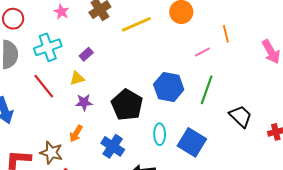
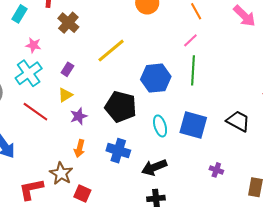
pink star: (61, 12) -> (33, 45), moved
yellow line: (136, 24) -> (111, 51), moved
pink line: (202, 52) -> (190, 40), moved
black trapezoid: (241, 116) -> (238, 121), moved
brown star: (51, 153) -> (61, 173), turned 30

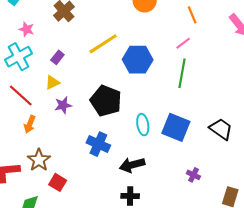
blue hexagon: (156, 78) -> (138, 60), moved
orange arrow: (80, 148) -> (30, 124), moved

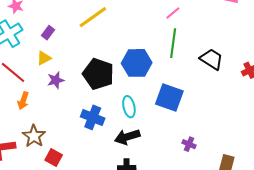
blue hexagon: (138, 60) -> (137, 63), moved
cyan ellipse: (143, 125) -> (129, 107), moved
black trapezoid: (221, 129) -> (212, 59), moved

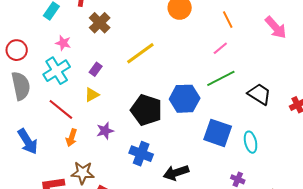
green line: (173, 43) -> (221, 78), turned 56
purple star: (56, 80) -> (105, 131), moved
cyan ellipse: (129, 107) -> (251, 142), moved
brown star: (34, 136) -> (83, 173), turned -30

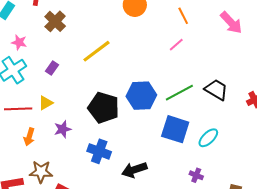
green line: (221, 78) -> (179, 93), moved
yellow triangle: (92, 95) -> (46, 103), moved
red line: (61, 109) -> (18, 109), turned -40
cyan ellipse: (251, 142) -> (208, 138), turned 60

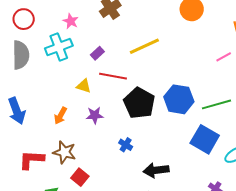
yellow triangle: (46, 103) -> (84, 86), turned 35
red line: (18, 109) -> (113, 76), moved
blue cross: (99, 151) -> (126, 145), size x0.6

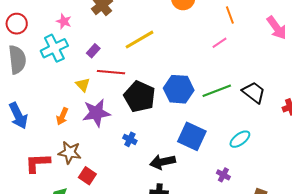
yellow triangle: (84, 86) -> (83, 85), turned 35
purple star: (95, 115) -> (96, 113), size x1.6
blue square: (205, 139) -> (192, 136), moved

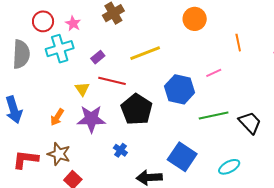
red circle: (17, 24) -> (43, 21), moved
pink line: (219, 43) -> (214, 73), moved
blue hexagon: (179, 89) -> (180, 89), moved

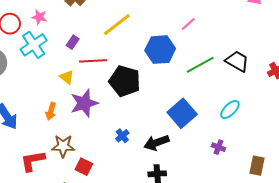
blue cross: (120, 150) -> (122, 136), moved, turned 32
blue square: (182, 157) -> (182, 113), turned 32

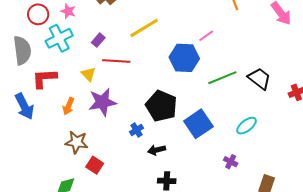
pink line: (188, 24) -> (206, 36), moved
black pentagon: (125, 81) -> (161, 106), moved
blue cross: (122, 136) -> (137, 130), moved
black arrow: (156, 143) -> (157, 150), moved, size x0.7
red L-shape: (33, 161) -> (44, 78), moved

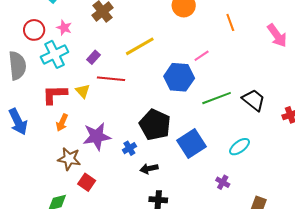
red L-shape: (44, 78) -> (55, 94), moved
purple star: (102, 102) -> (97, 136), moved

